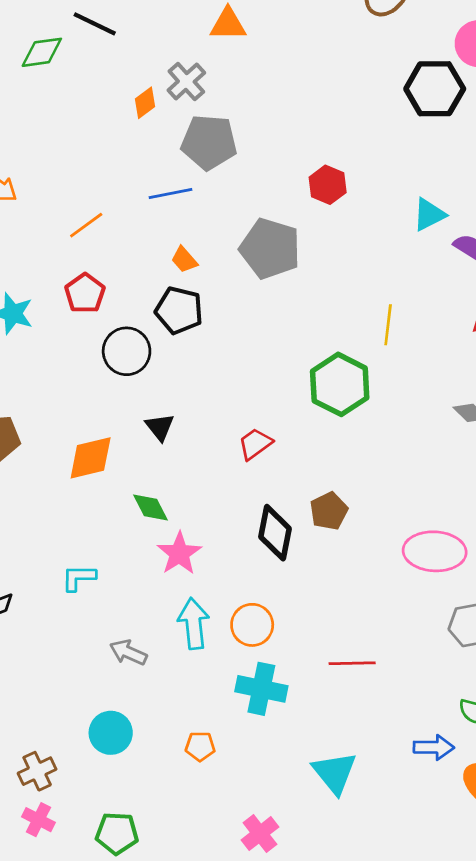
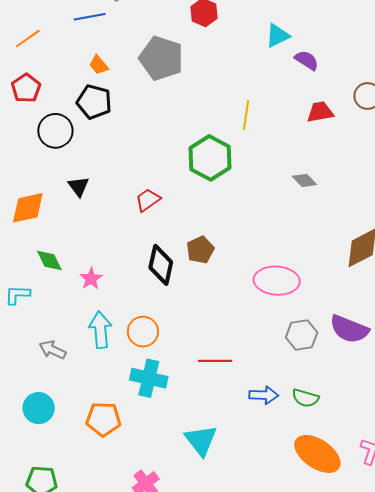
green diamond: (150, 508) -> (49, 261), moved
pink star: (179, 553) -> (91, 279), size x0.7
orange pentagon: (200, 746) -> (103, 419), size x1.6
blue arrow: (434, 747) -> (264, 395), moved

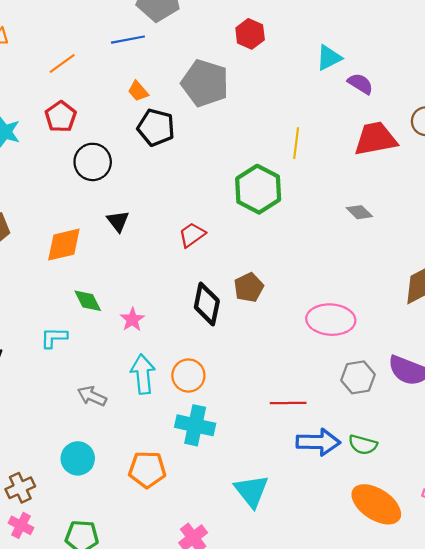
black pentagon: (94, 102) -> (156, 127), moved
red trapezoid: (320, 112) -> (375, 139), size x1.5
red line: (215, 361) -> (288, 403), moved
blue arrow: (264, 395) -> (318, 442), size x1.4

